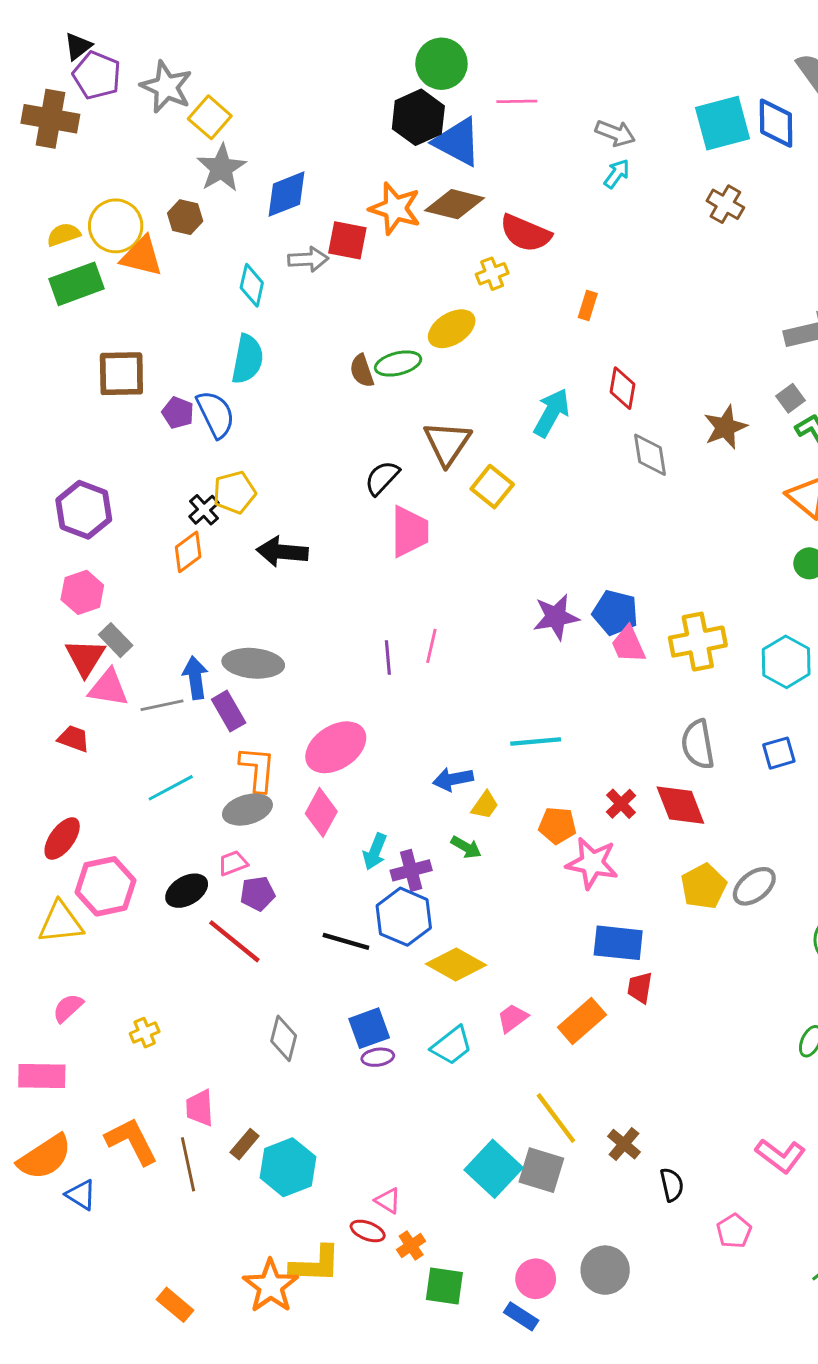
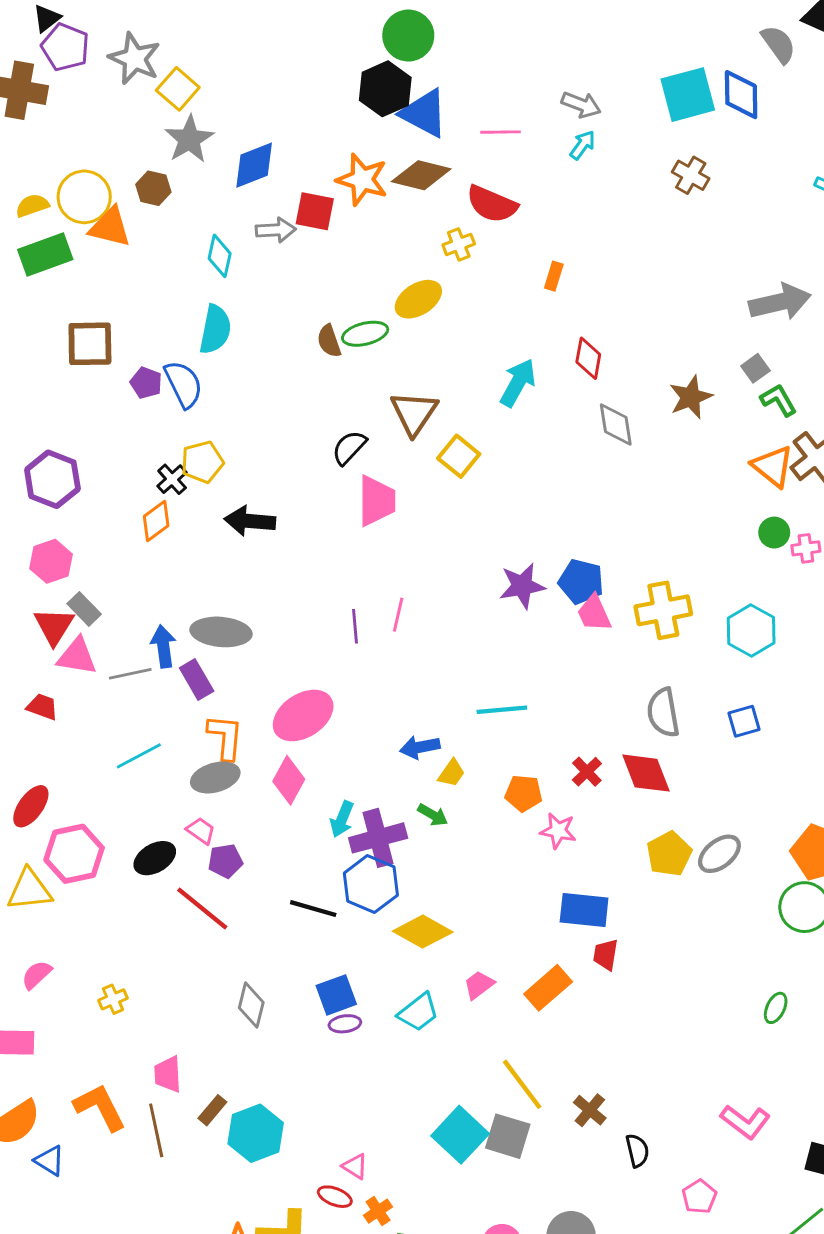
pink line: (517, 101) -> (500, 132), moved
pink trapezoid: (233, 863) -> (201, 831), turned 56
pink star: (592, 863) -> (558, 831), size x0.7
purple cross: (411, 870) -> (378, 838), size x1.4

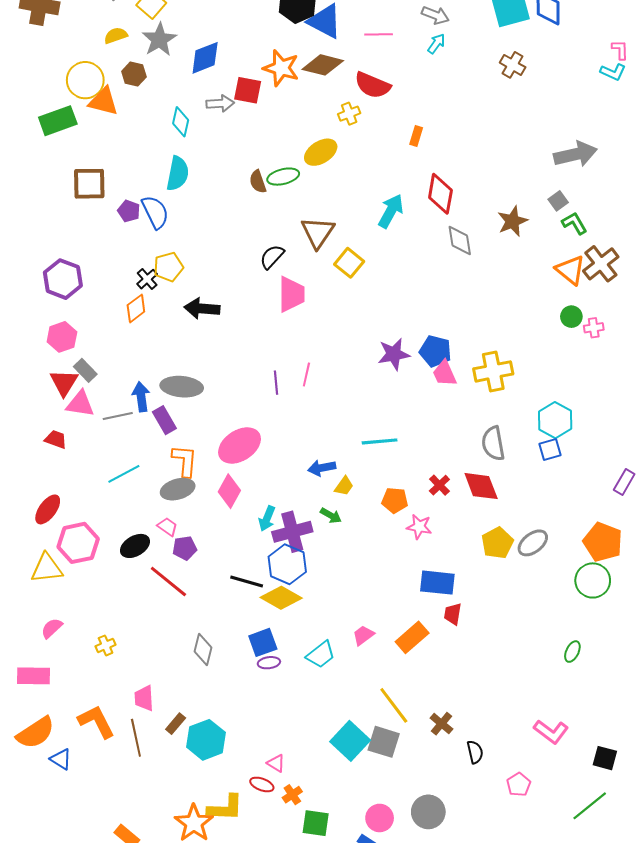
yellow semicircle: (32, 206) -> (116, 35), moved
red diamond: (588, 358) -> (440, 194), size x1.4
cyan hexagon: (751, 630) -> (555, 420), moved
yellow diamond: (423, 932) -> (281, 598), moved

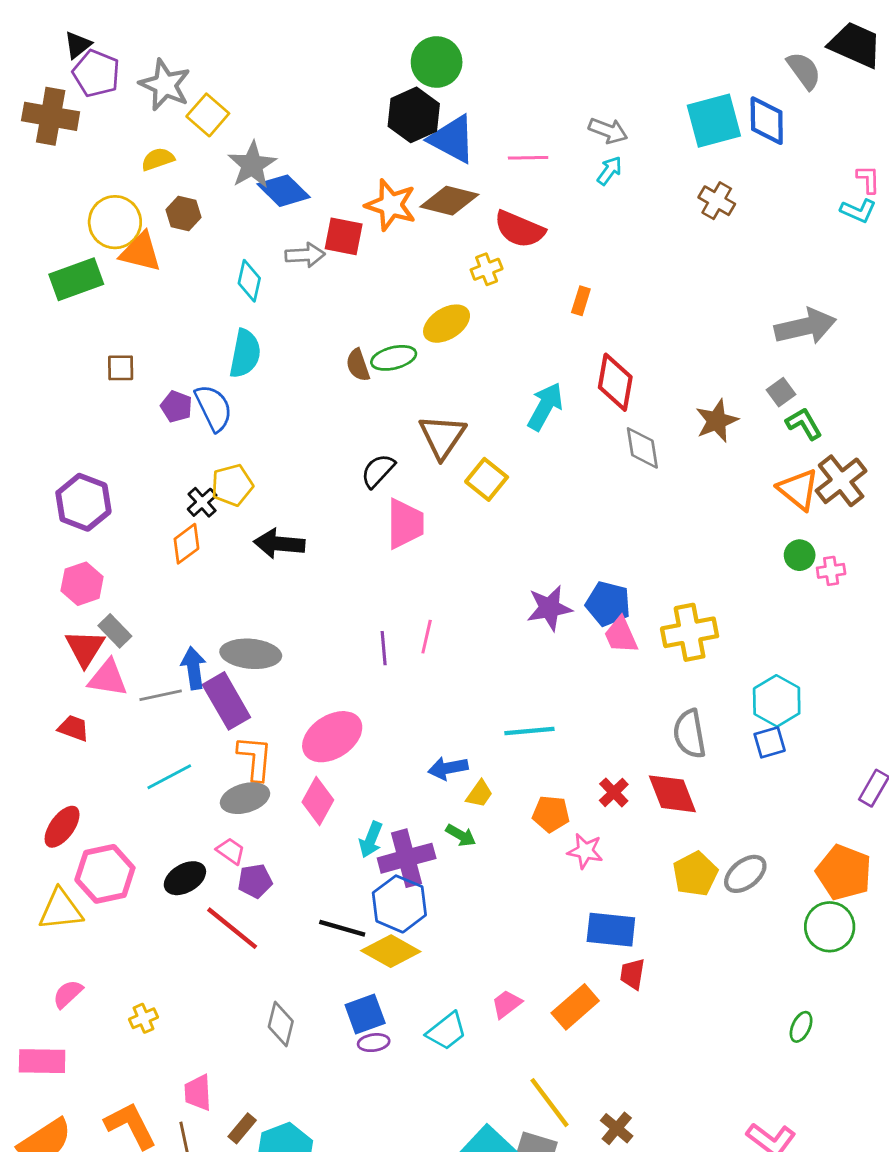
gray star: (159, 40) -> (252, 165), moved
blue diamond: (205, 58) -> (284, 191), turned 66
brown square: (89, 184) -> (121, 368), size x0.6
purple rectangle: (164, 420) -> (226, 701), size x1.4

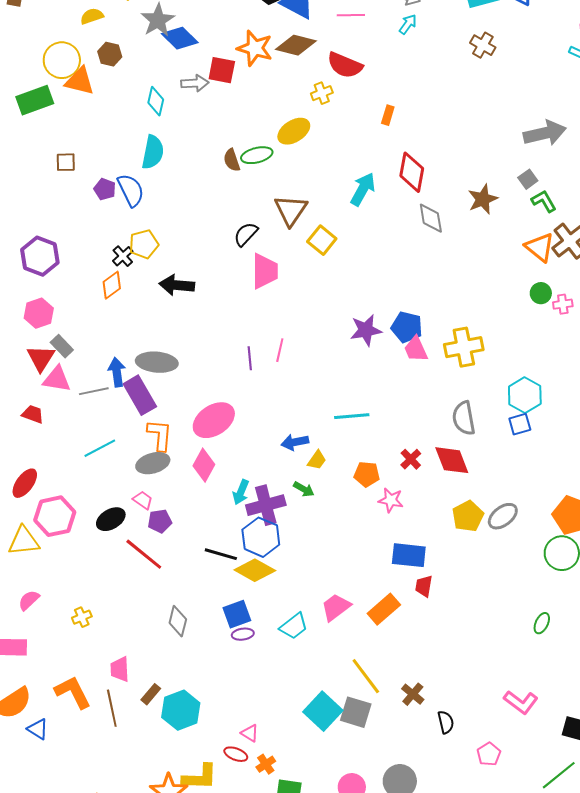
pink trapezoid: (507, 1004) -> (336, 607), size x1.4

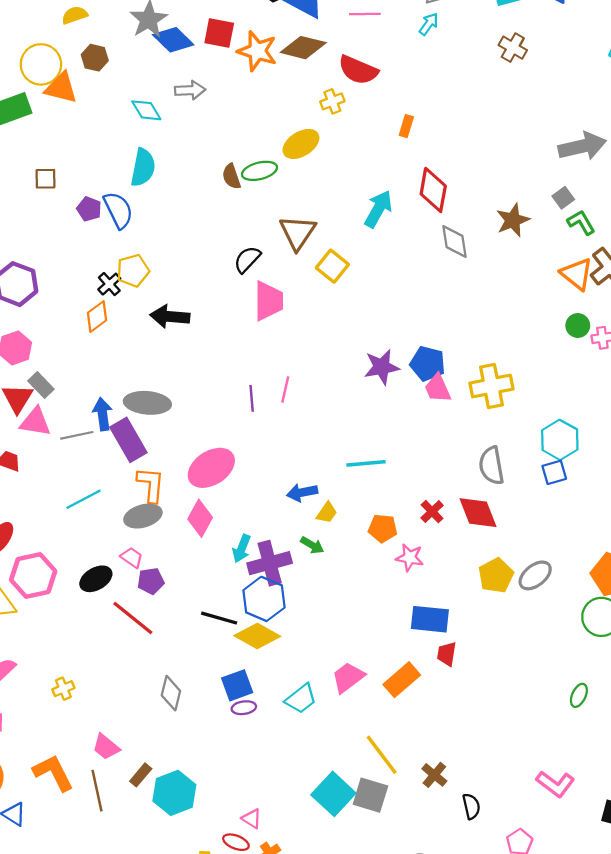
red square: (222, 70) -> (219, 33), moved
cyan diamond: (156, 101) -> (146, 110), turned -44
pink trapezoid: (120, 669) -> (106, 747), turned -48

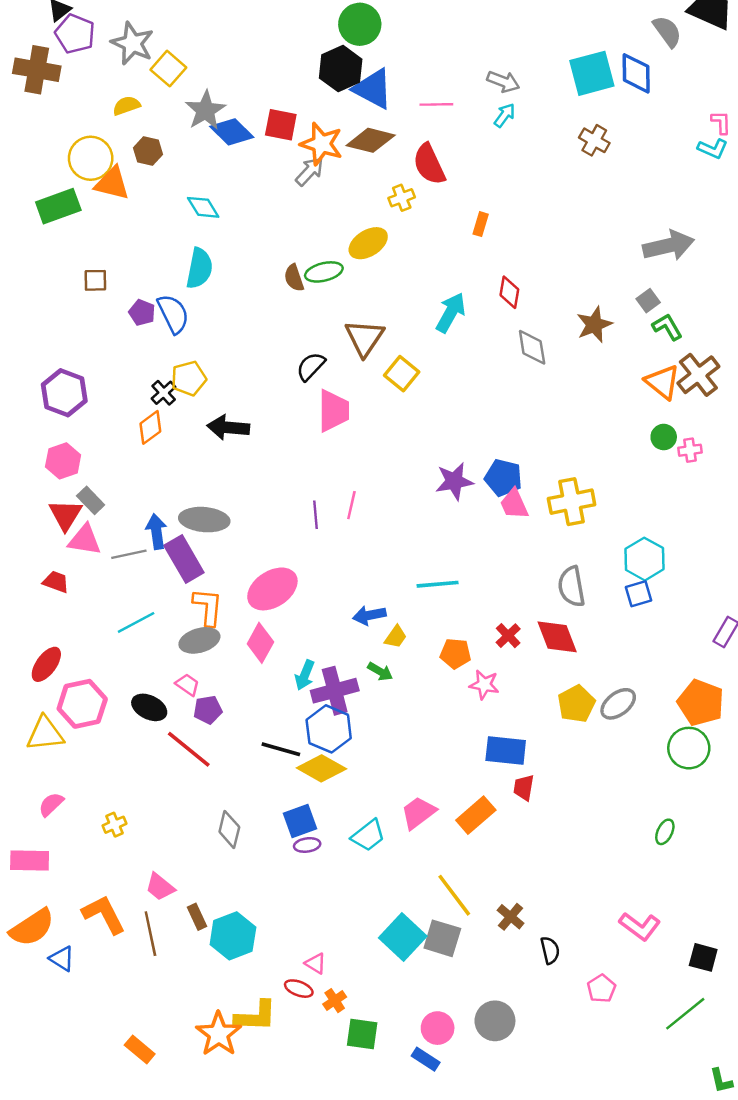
red semicircle: (358, 70) -> (429, 164), turned 42
gray arrow: (190, 90) -> (310, 171), moved, turned -44
red diamond: (433, 190) -> (509, 292), size x0.7
black ellipse: (96, 579) -> (149, 707), turned 56
brown rectangle: (141, 775) -> (197, 917), turned -65

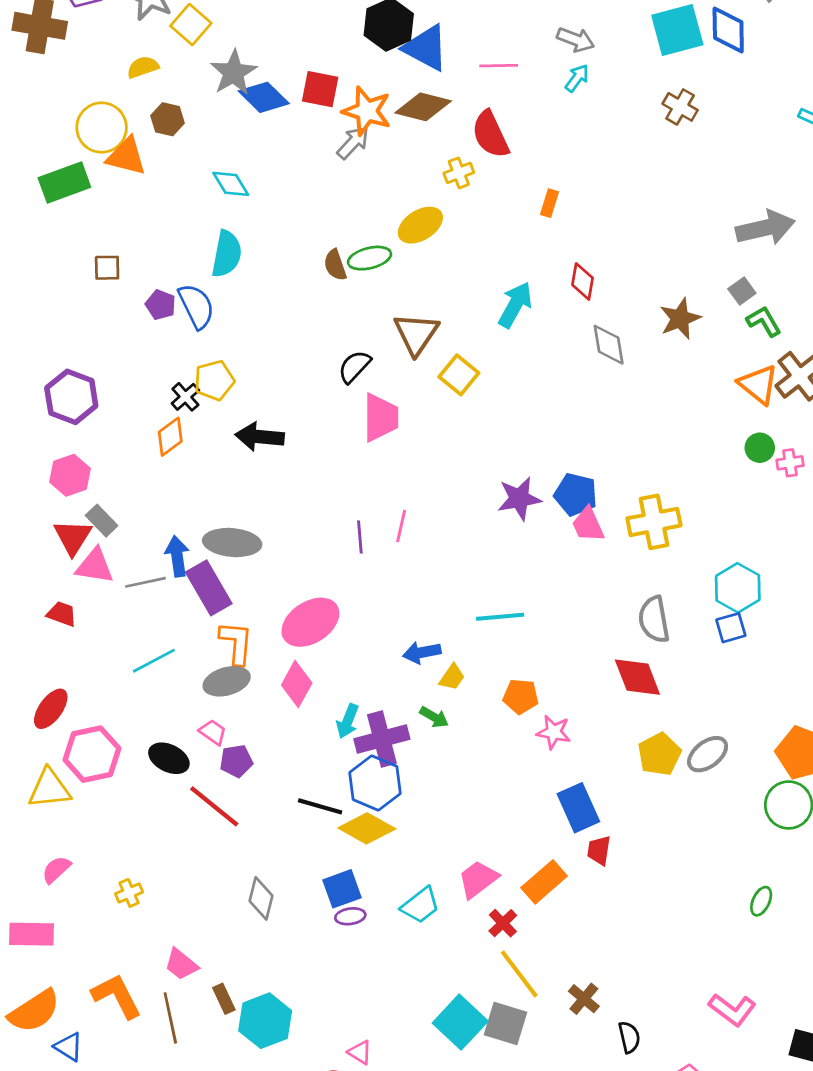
red cross: (508, 636) -> (503, 923), moved
blue rectangle: (506, 750) -> (578, 808), turned 60

